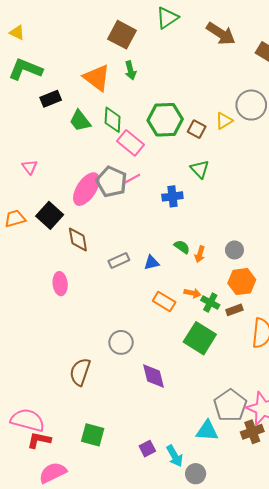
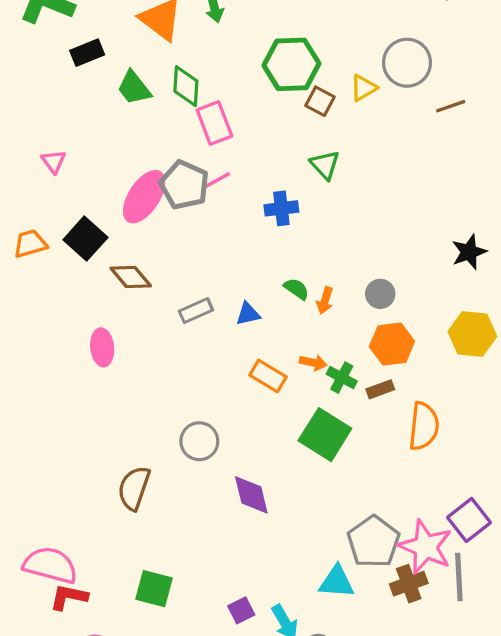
green hexagon: (165, 120) -> (291, 64), moved
pink rectangle: (130, 143) -> (214, 123), turned 30
brown diamond: (78, 239) -> (131, 277), turned -30

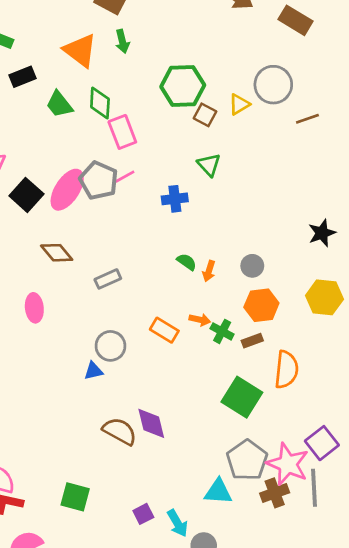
black square: (85, 239) -> (26, 195), moved
blue triangle: (248, 314) -> (93, 371), moved
green square: (325, 435) -> (242, 397), moved
gray circle: (199, 441) -> (110, 346), moved
brown semicircle: (134, 488) -> (120, 431), moved, turned 100

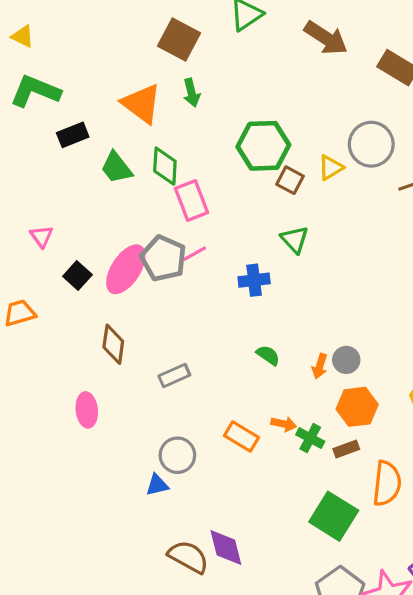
black square: (26, 195) -> (77, 276), size x0.7
brown diamond: (57, 253) -> (113, 344), turned 48
orange arrow: (209, 271) -> (320, 366), moved

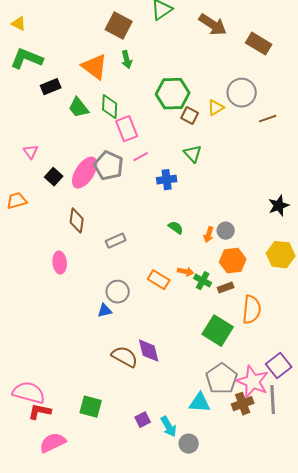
pink line: (195, 254) -> (141, 157), moved

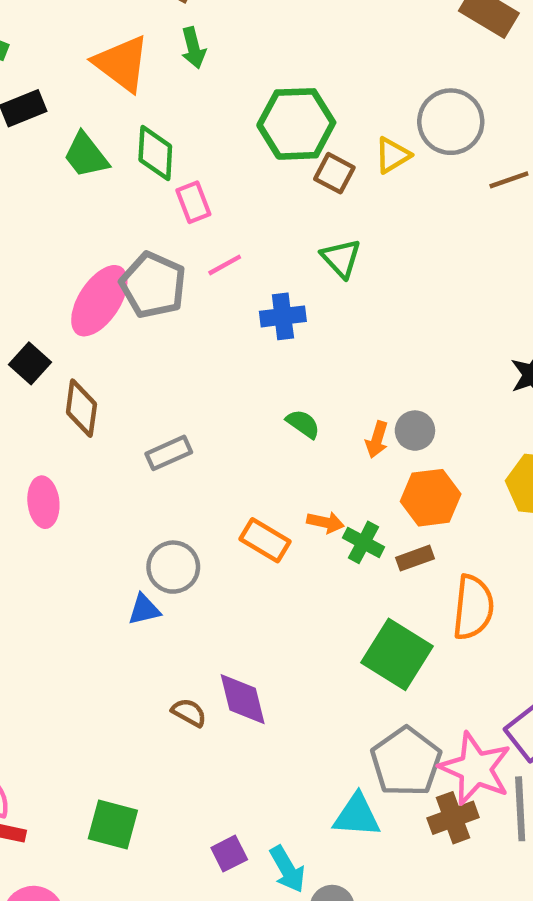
pink rectangle: (127, 129) -> (193, 202), size x0.7
black square: (54, 177) -> (30, 363), moved
brown semicircle: (125, 357) -> (189, 713), size x0.6

